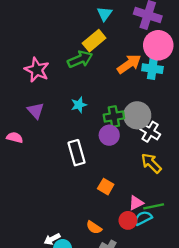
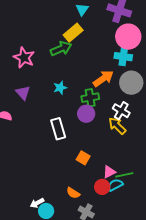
orange arrow: (129, 64) -> (103, 79), moved
gray circle: (137, 115) -> (131, 83), moved
yellow arrow: (151, 163) -> (117, 126), moved

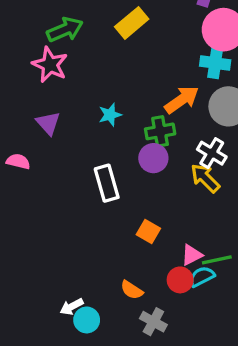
green arrow: (61, 49) -> (65, 30), moved

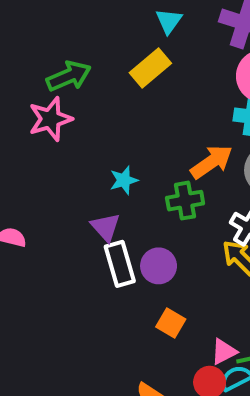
pink star: (50, 65) -> (50, 119), turned 30
purple triangle: (48, 123) -> (105, 227), moved
purple circle: (153, 158) -> (159, 266), moved

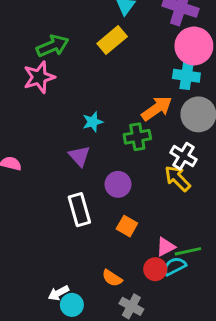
white rectangle: (120, 264) -> (79, 210), moved

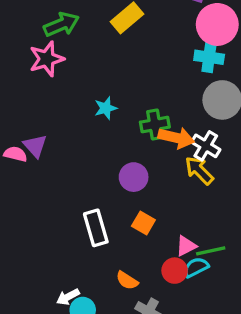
orange arrow: (157, 108) -> (176, 138), moved, turned 48
purple triangle: (79, 156) -> (35, 146), moved
white rectangle: (79, 210) -> (96, 228), moved

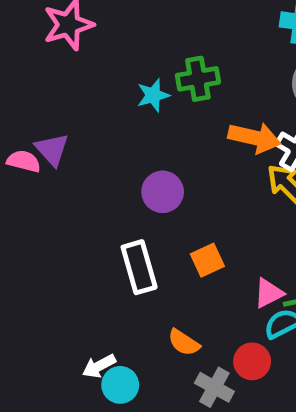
green cross: (155, 125) -> (198, 79), moved
purple circle: (134, 177) -> (163, 192), moved
orange square: (143, 223) -> (207, 260), turned 35
red circle: (175, 271) -> (252, 361), moved

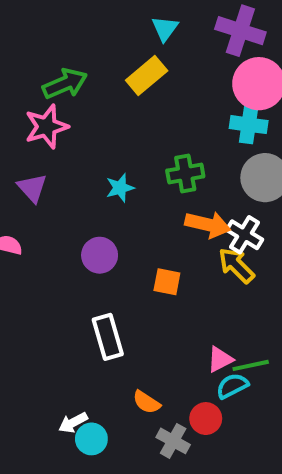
green cross: (198, 79) -> (185, 174), moved
purple triangle: (52, 149) -> (32, 188), moved
purple circle: (163, 192) -> (100, 255), moved
orange square: (207, 260) -> (167, 282), moved, turned 36

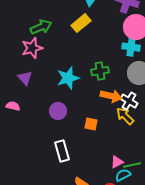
cyan star: (120, 188) -> (68, 78), size x1.6

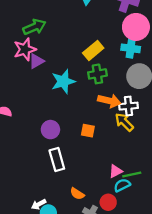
yellow rectangle: (81, 23) -> (93, 50), moved
purple triangle: (25, 78) -> (37, 61), moved, turned 42
white cross: (129, 101) -> (128, 106), turned -36
purple circle: (58, 111) -> (50, 130), moved

